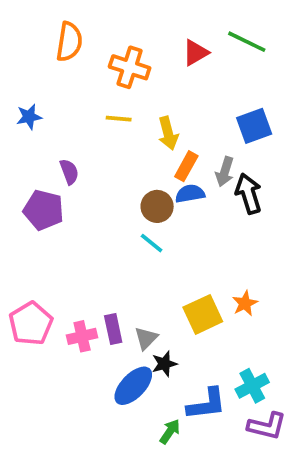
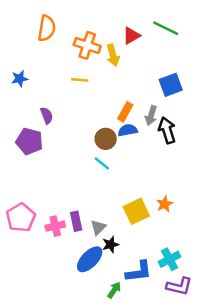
yellow arrow: (168, 133) -> (113, 55), moved

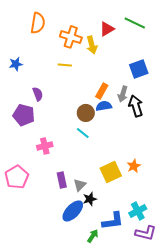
pink cross: (55, 226) -> (45, 146), moved

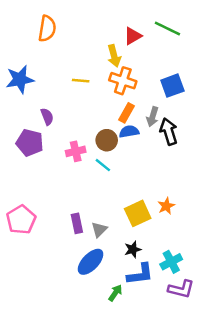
orange cross: (71, 37) -> (123, 81), moved
blue star: (16, 64) -> (20, 79), size x1.6
pink cross: (45, 146) -> (76, 151), moved
black star: (90, 199) -> (133, 249), moved

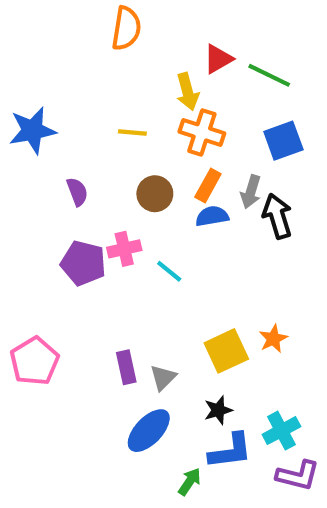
orange semicircle: (47, 29) -> (126, 28), moved
green line: (167, 29) -> (269, 75), moved
brown circle: (107, 140) -> (155, 194), moved
purple pentagon: (30, 143) -> (83, 263), moved

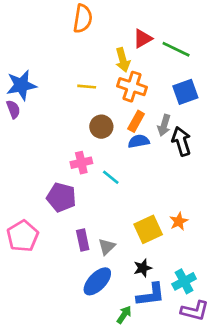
purple semicircle: (77, 192) -> (13, 109), moved
purple pentagon: (83, 263) -> (61, 197), moved

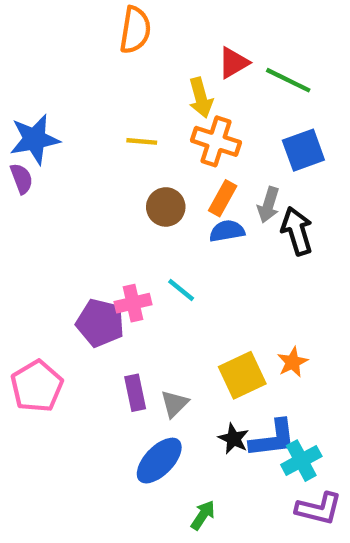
pink cross: (81, 163) -> (133, 303), moved
black star: (143, 268) -> (234, 439), turned -30
blue L-shape: (151, 295) -> (273, 439), moved

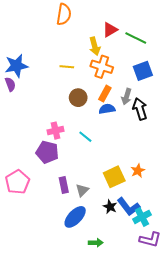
pink cross: (133, 303) -> (56, 131), moved
blue L-shape: (273, 439) -> (129, 207), turned 60
green arrow: (203, 515) -> (96, 243), turned 56

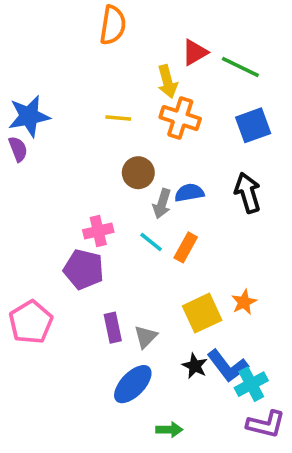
orange rectangle: (105, 94) -> (186, 247), moved
gray arrow: (126, 97) -> (162, 204), moved

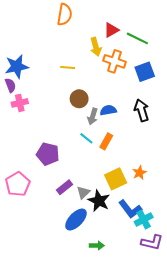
orange cross: (180, 118) -> (114, 61), moved
pink cross: (98, 231) -> (20, 103), moved
purple rectangle: (113, 328) -> (65, 187), turned 63
black star: (195, 366) -> (99, 201), moved, size x1.5

